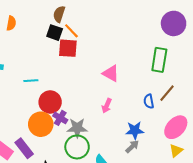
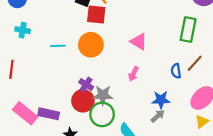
red circle: (50, 102) -> (83, 101), moved
orange circle: (41, 124) -> (91, 45), moved
purple rectangle: (24, 148) -> (49, 114), turned -42

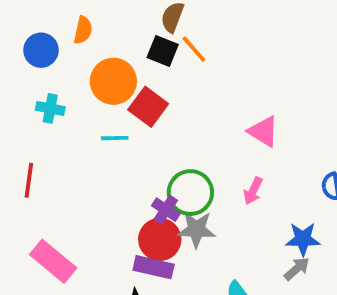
red square: (96, 14) -> (148, 107), moved, turned 30
orange circle: (91, 45) -> (113, 81), moved
purple rectangle: (49, 114) -> (154, 267), moved
green circle: (102, 114) -> (190, 193), moved

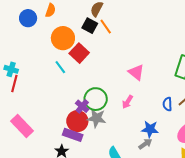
cyan cross: (50, 108) -> (11, 69), moved
cyan line: (115, 138) -> (60, 67), turned 48

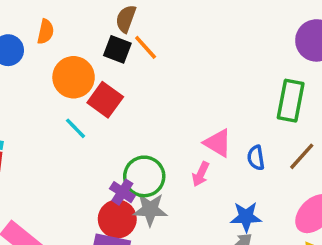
pink triangle: (136, 72) -> (218, 143), moved
blue semicircle: (167, 104) -> (256, 158), moved

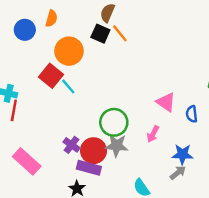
red square: (105, 100) -> (51, 76), moved
pink arrow: (201, 174) -> (153, 134), moved
purple cross: (122, 192) -> (72, 145), moved

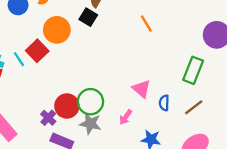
orange line: (120, 33) -> (146, 24), moved
cyan line: (68, 86) -> (19, 59), moved
red circle: (94, 151) -> (67, 106), moved

